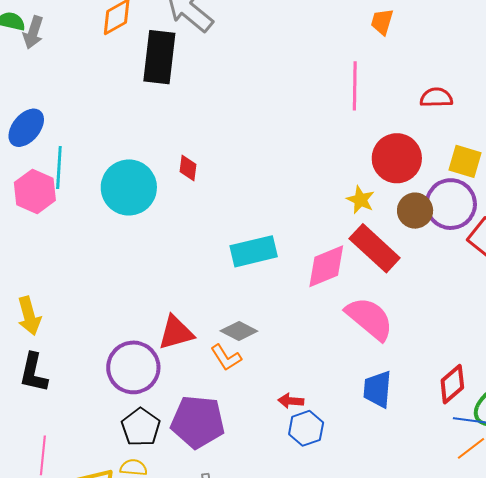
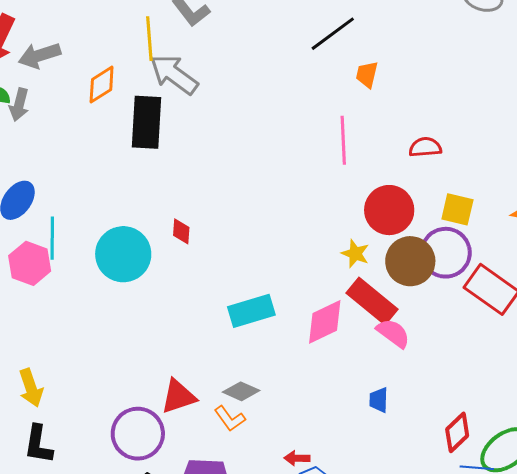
brown circle: (415, 211) -> (410, 261), size x1.4
pink semicircle: (370, 319) -> (393, 333), moved, size x0.7
blue trapezoid: (377, 389) -> (379, 400), moved, size x0.7

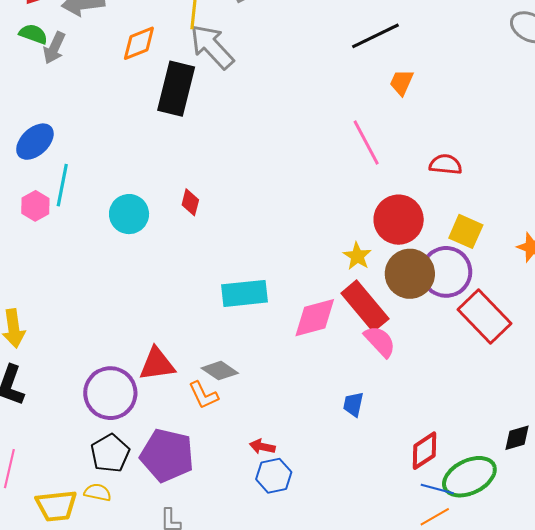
pink line: (343, 140) -> (366, 142), turned -36
cyan circle: (123, 254) -> (129, 214), size x0.7
pink hexagon: (30, 263) -> (35, 206), size x0.7

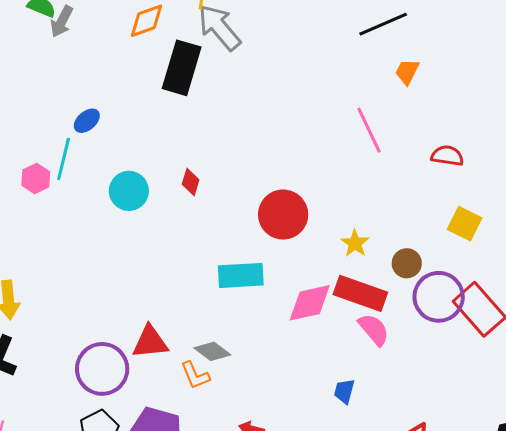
blue ellipse: (35, 142) -> (87, 121), moved, size x0.7
red circle: (399, 220) -> (283, 215), moved
purple circle: (446, 272) -> (439, 297), moved
brown circle: (410, 274) -> (407, 263), size x0.6
red rectangle: (365, 306) -> (360, 293), turned -33

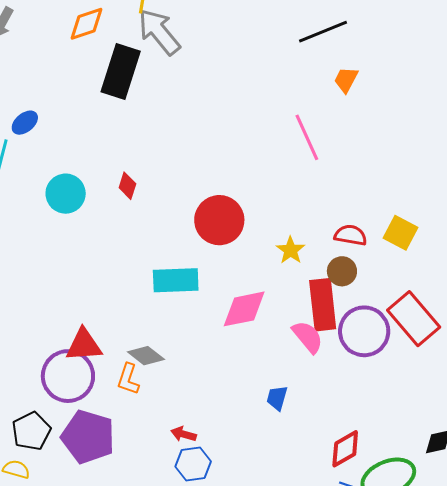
red semicircle: (447, 156) -> (351, 235), moved
red rectangle: (360, 293) -> (323, 305), moved, turned 63
purple circle: (439, 297) -> (364, 331), moved
purple circle: (102, 369) -> (68, 376), moved
orange L-shape: (195, 375) -> (128, 379), turned 40

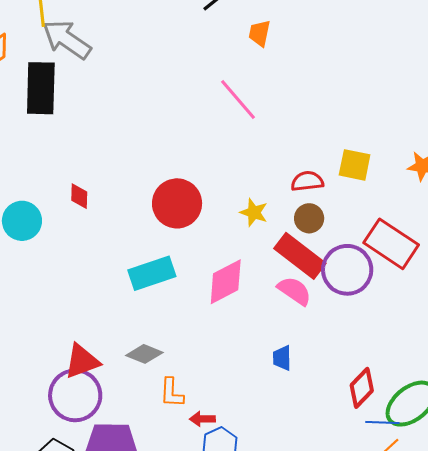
red rectangle: (323, 305) -> (300, 256), turned -30
orange L-shape: (128, 379) -> (172, 393), moved

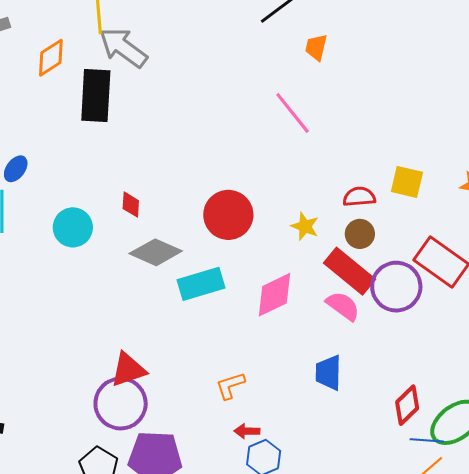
gray diamond: (144, 354) -> (156, 252), moved, size x1.4
blue trapezoid: (282, 358) -> (329, 373), size x1.4
orange L-shape: (172, 393) -> (230, 386), moved, turned 68

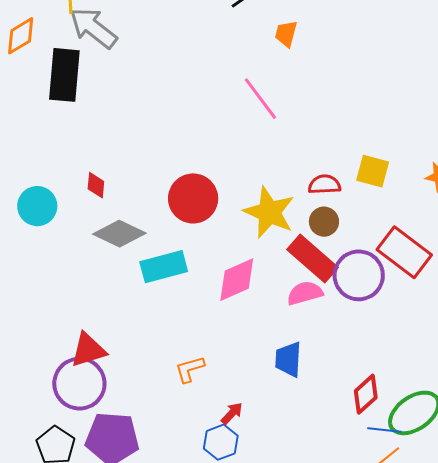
yellow star: (305, 226) -> (269, 212), size x1.8
pink semicircle: (343, 306) -> (305, 293), turned -54
red arrow: (247, 431) -> (232, 413), moved, turned 130

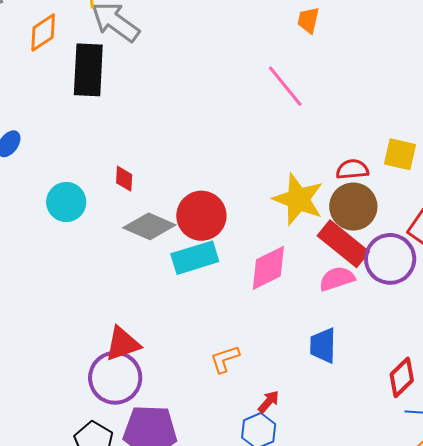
red circle: (193, 198) -> (201, 216), moved
brown circle: (324, 222) -> (353, 207), size x1.6

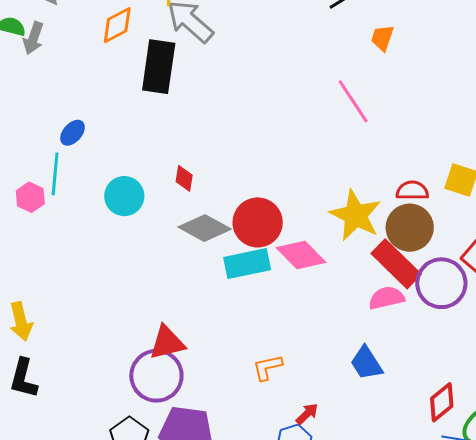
pink diamond: (268, 268) -> (301, 255), moved, turned 66
blue trapezoid: (323, 346) -> (366, 363), turned -39

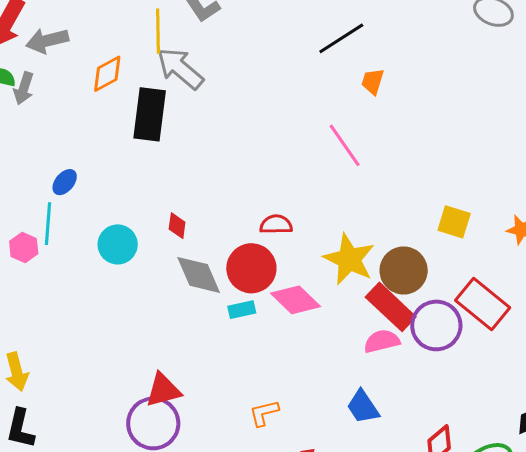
red semicircle: (412, 191) -> (276, 224), moved
gray diamond: (205, 228) -> (199, 275), turned 39
cyan rectangle: (247, 264) -> (242, 310), size x0.6

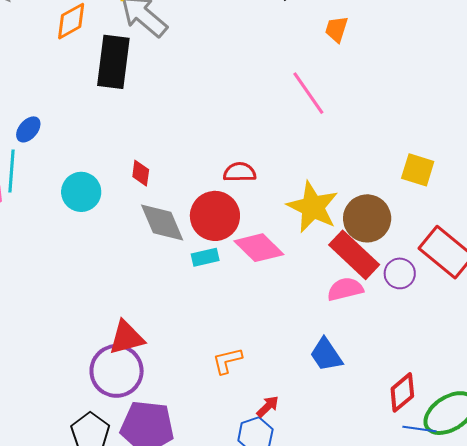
purple circle: (436, 325) -> (400, 273), size x0.6

